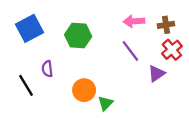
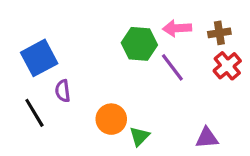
blue square: (29, 28) -> (39, 58), moved
green hexagon: (78, 36) -> (139, 44), moved
purple triangle: (156, 74) -> (207, 138), moved, turned 30

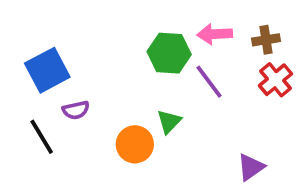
purple semicircle: (63, 91) -> (76, 110), turned -95
green triangle: (139, 136) -> (169, 122), moved
purple triangle: (207, 138) -> (251, 167), turned -30

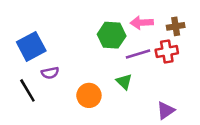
red cross: (276, 80) -> (167, 51), moved, turned 30
purple line: (209, 82) -> (138, 54), turned -70
green triangle: (169, 122) -> (124, 82), moved, turned -30

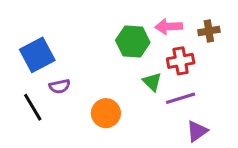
red cross: (167, 51) -> (181, 61), moved
purple line: (138, 54) -> (181, 98), moved
green triangle: (124, 82) -> (152, 82), moved

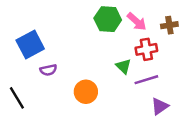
pink arrow: (169, 27) -> (137, 22), turned -135
green hexagon: (133, 41) -> (108, 19), moved
black line: (33, 107) -> (17, 98), moved

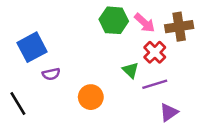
brown cross: (169, 25) -> (179, 27), size x1.5
red cross: (146, 49) -> (155, 52), turned -35

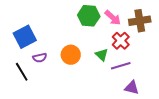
orange circle: (91, 97) -> (71, 55), moved
black line: (18, 103) -> (22, 72), moved
purple triangle: (169, 112) -> (132, 88), turned 49

